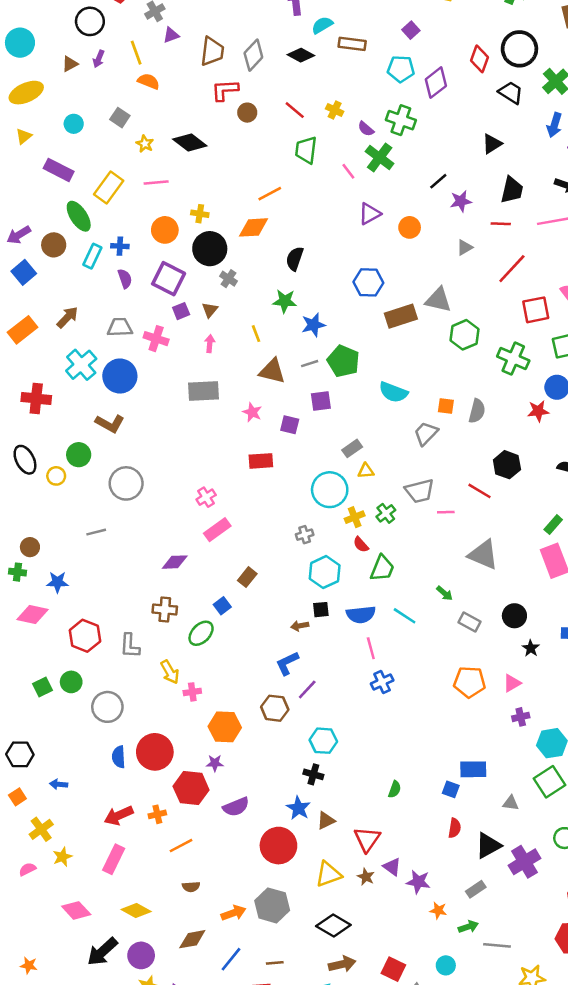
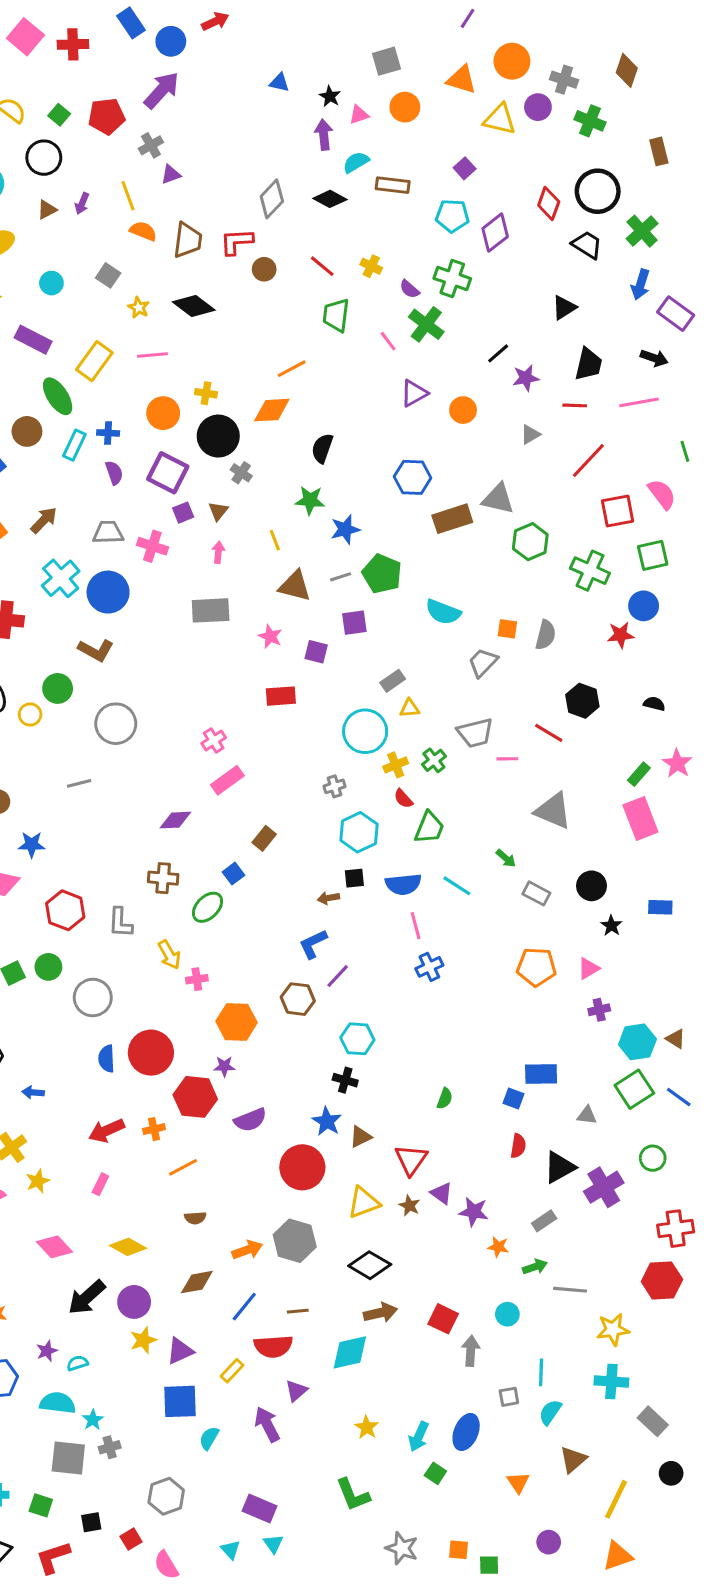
black circle: (90, 21) -> (44, 158), moved
brown trapezoid: (212, 51) -> (188, 240), moved
pink rectangle: (114, 859) -> (100, 1184), size x0.6

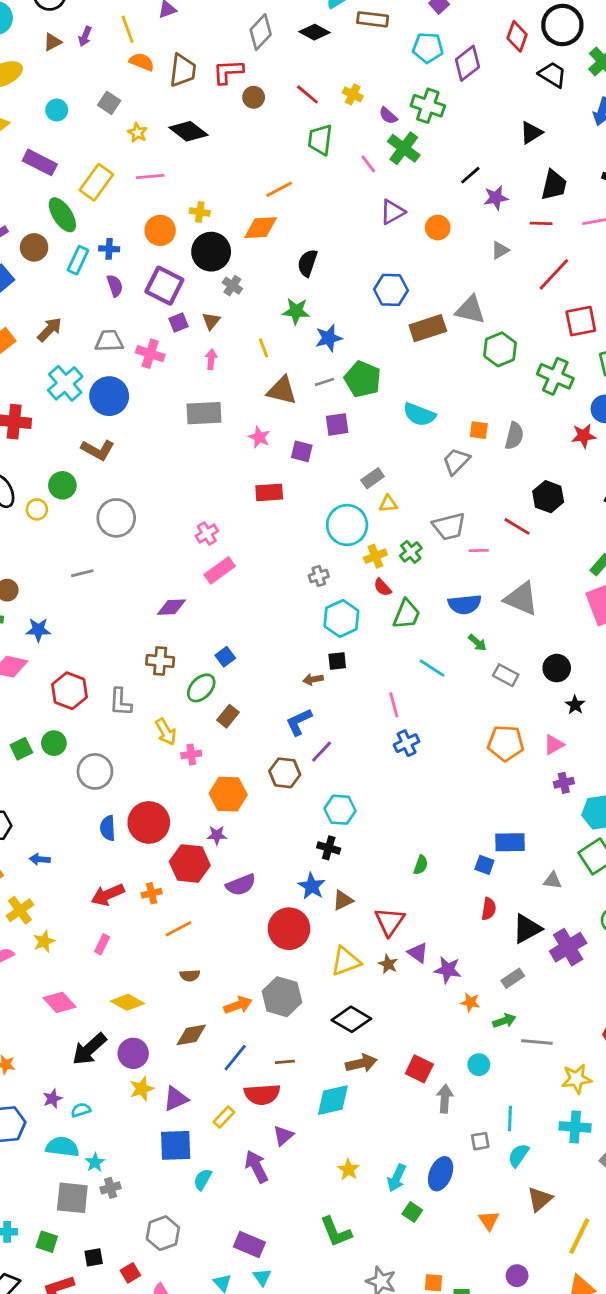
brown rectangle: (264, 838) -> (228, 716), moved
blue semicircle: (403, 884) -> (465, 604), moved

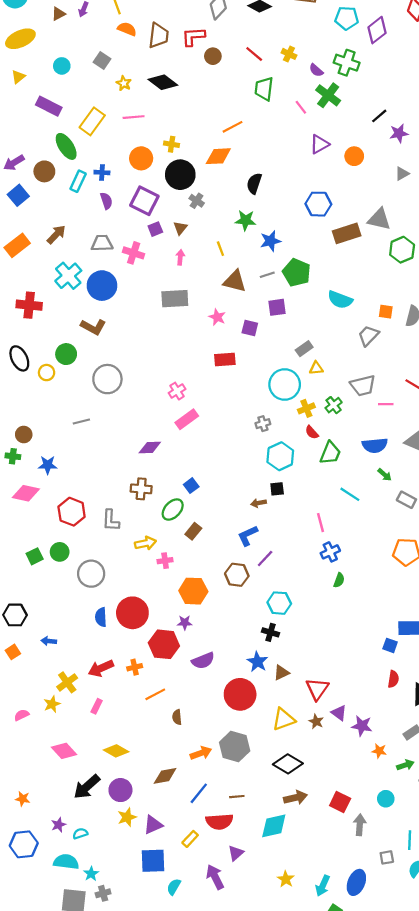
yellow arrow: (166, 732) -> (145, 543), turned -72
green semicircle: (421, 865) -> (339, 580), moved
yellow cross: (20, 910) -> (67, 682), moved
brown semicircle: (190, 975) -> (177, 717), moved, turned 88

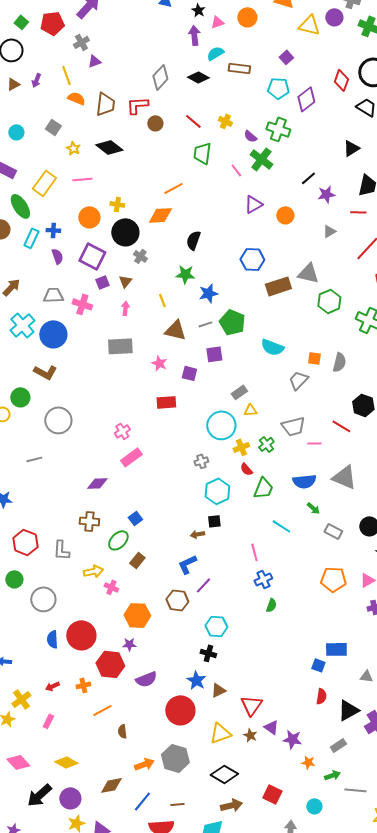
pink cross: (165, 561) -> (111, 587), turned 32
red arrow: (101, 668) -> (52, 686), size x0.6
red square: (340, 802) -> (272, 794), moved

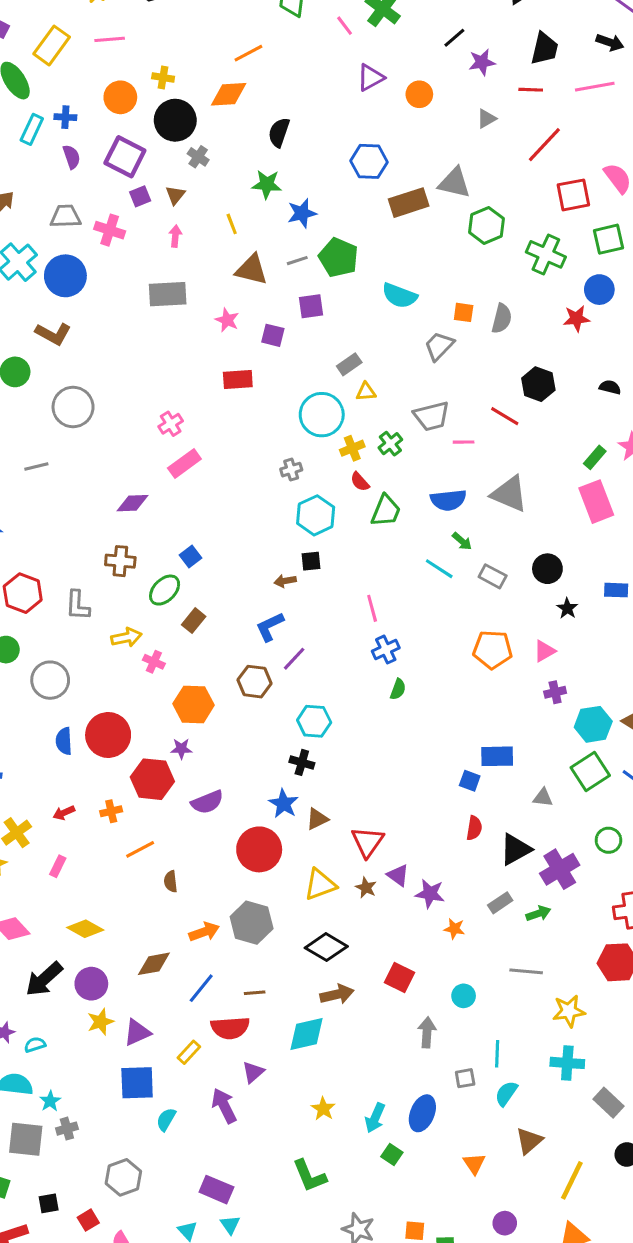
cyan line: (281, 526) -> (439, 569), moved
green arrow: (332, 775) -> (538, 913), moved

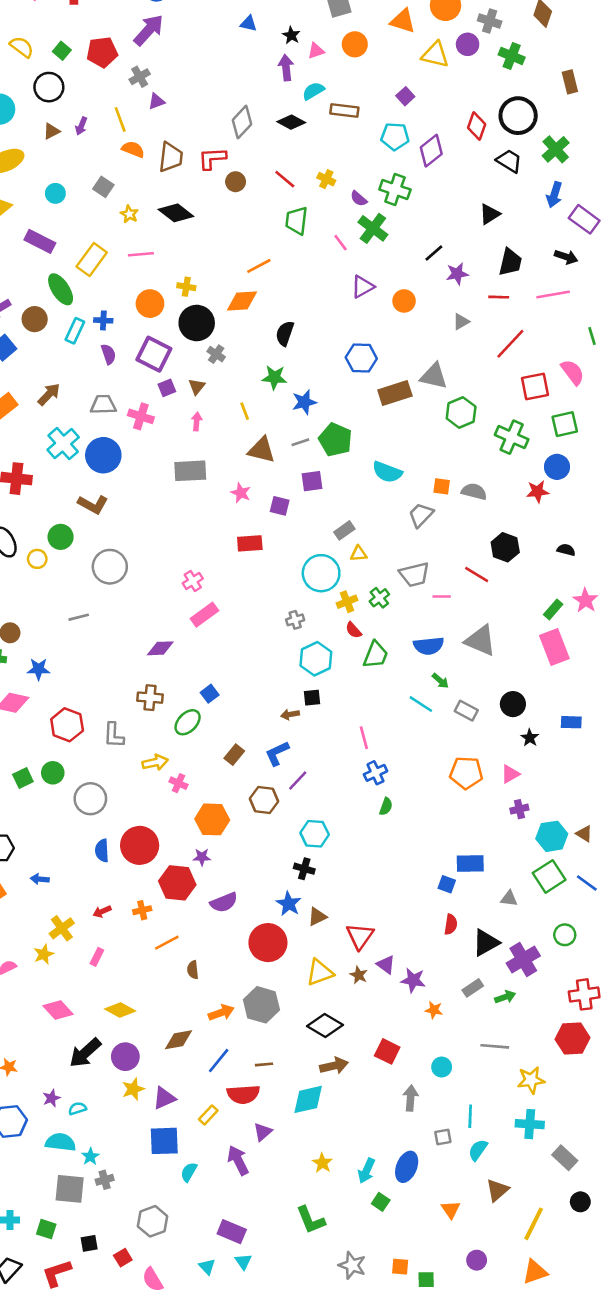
gray semicircle: (502, 319) -> (474, 492), turned -90
brown rectangle: (194, 621) -> (234, 755), moved

